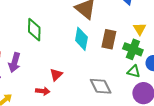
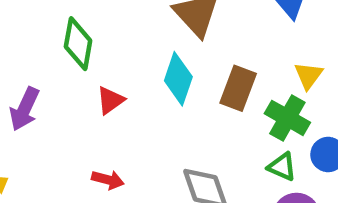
red triangle: (56, 75) -> (110, 100), moved
red arrow: (43, 91) -> (108, 180), moved

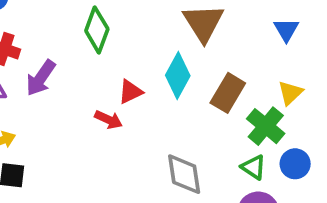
red triangle: (110, 100) -> (130, 92), moved
red arrow: (108, 180) -> (109, 120), moved

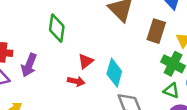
cyan diamond: (178, 76) -> (114, 73), moved
brown rectangle: (228, 93) -> (156, 31), moved

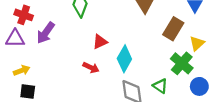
red arrow: (76, 81) -> (91, 67), moved
green triangle: (171, 91) -> (160, 86), moved

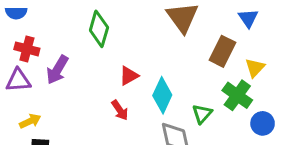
red arrow: (91, 67) -> (120, 110), turned 35
green triangle: (160, 86) -> (202, 114), moved, turned 42

